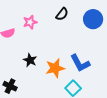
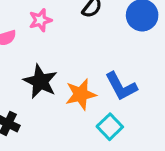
black star: (30, 60) -> (40, 81), size x1.5

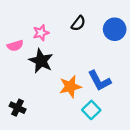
black star: (40, 81) -> (41, 61), moved

